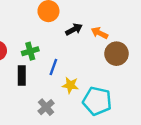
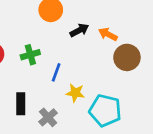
black rectangle: (22, 75) -> (21, 104), moved

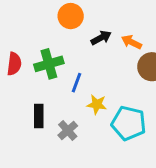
green cross: (30, 55) -> (49, 64), size x1.4

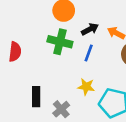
green cross: (49, 64) -> (60, 42), moved, turned 30
blue line: (76, 83) -> (89, 53), moved

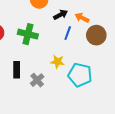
green cross: (60, 42) -> (28, 34), moved
blue line: (89, 53) -> (68, 33), moved

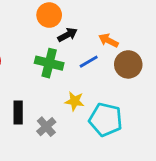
black arrow: (61, 15) -> (68, 35), moved
blue line: (68, 33) -> (89, 62), turned 40
green cross: (28, 34) -> (49, 63), moved

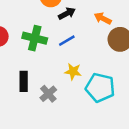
blue line: (89, 62) -> (67, 41), moved
green cross: (49, 63) -> (35, 38), moved

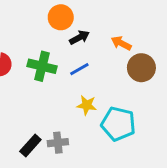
black rectangle: (24, 81) -> (30, 145), moved, turned 42
gray cross: (48, 94) -> (58, 143), moved, turned 35

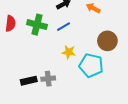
brown circle: (141, 68) -> (107, 41), moved
black rectangle: (30, 145) -> (29, 81), turned 35

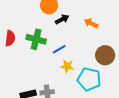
blue line: (64, 27) -> (59, 49), moved

